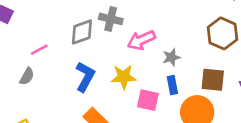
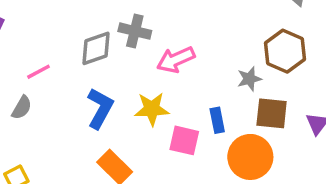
gray star: (171, 57) -> (249, 79), moved

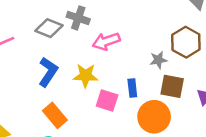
gray diamond: (96, 48) -> (49, 28), turned 36

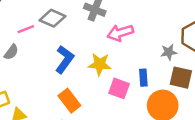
gray diamond: (49, 28) -> (52, 18), moved

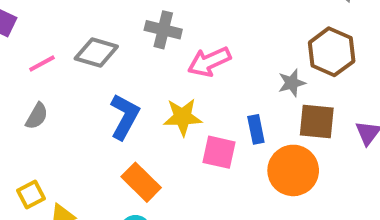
pink line: (26, 29) -> (42, 63), moved

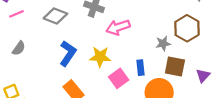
pink line: (42, 63) -> (17, 14), moved
pink square: (219, 152) -> (119, 78), turned 36

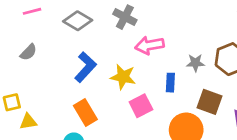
gray star: (163, 44) -> (195, 63), moved
blue rectangle: (141, 68) -> (170, 83), moved

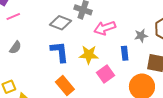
gray diamond: (78, 21) -> (60, 23), moved
blue L-shape: (85, 67) -> (60, 52), turned -40

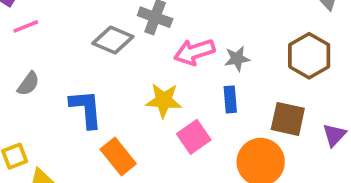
gray star: (141, 36) -> (237, 59), moved
blue L-shape: (60, 52) -> (86, 109), moved

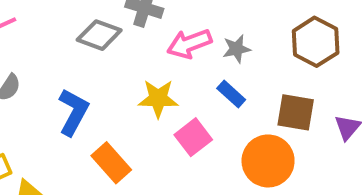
blue rectangle: (230, 99) -> (231, 94), turned -40
blue L-shape: (86, 109) -> (73, 112), turned 36

